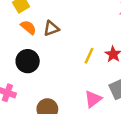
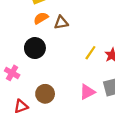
orange semicircle: (28, 27) -> (41, 18), turned -80

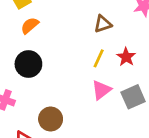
brown triangle: (61, 23) -> (103, 24), moved
pink triangle: (87, 92) -> (101, 90), moved

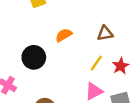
orange semicircle: (30, 25) -> (64, 35), moved

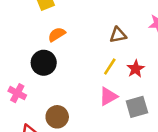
orange semicircle: (64, 35) -> (57, 34), moved

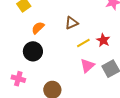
brown triangle: (118, 35) -> (72, 23), moved
yellow line: (110, 67) -> (83, 43), turned 40

